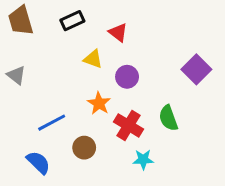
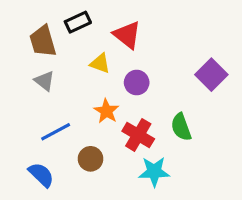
brown trapezoid: (21, 21) -> (43, 41), moved
red triangle: (118, 32) -> (127, 35), size x1.4
gray triangle: (16, 75) -> (44, 81), moved
cyan star: (143, 159) -> (154, 172), size x1.4

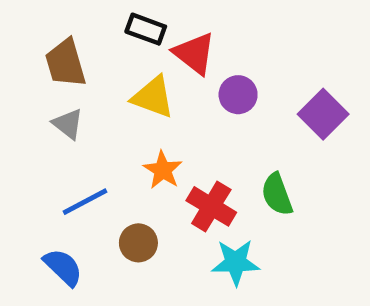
black rectangle: (78, 22) -> (146, 29), moved, turned 45
yellow triangle: (100, 63) -> (153, 97), size x1.4
purple circle: (137, 83) -> (238, 95), moved

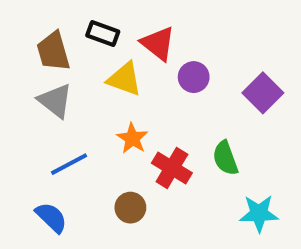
black rectangle: (146, 29) -> (103, 34), moved
gray triangle: (68, 124) -> (55, 101), size x1.4
brown circle: (138, 243) -> (130, 208), moved
cyan star: (236, 262) -> (259, 213), moved

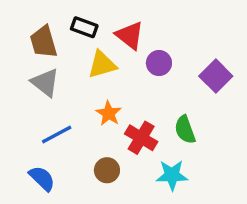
yellow triangle: (124, 79) -> (102, 65), turned -36
cyan star: (259, 213) -> (172, 175), moved

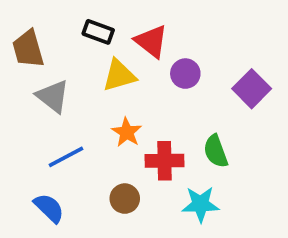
brown trapezoid: (44, 42) -> (28, 49), moved
red cross: (141, 138) -> (165, 161), turned -32

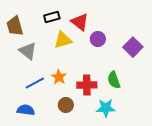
black rectangle: (98, 32) -> (52, 17), turned -35
orange star: (127, 132) -> (59, 77), moved
blue semicircle: (49, 208) -> (26, 110), turned -36

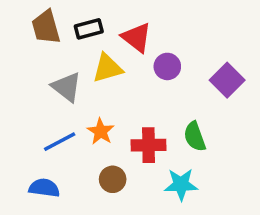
brown trapezoid: (15, 26) -> (46, 27), moved
gray triangle: (28, 51) -> (66, 87), moved

